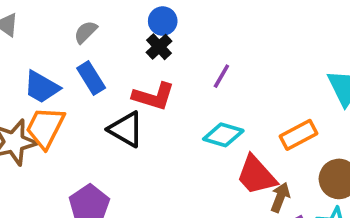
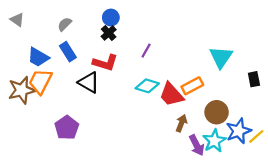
red trapezoid: (256, 175) -> (171, 95), moved

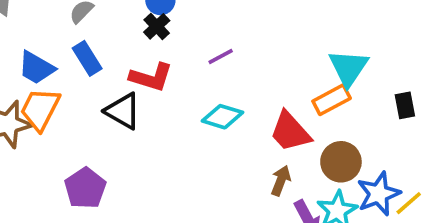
purple line: (146, 51) -> (221, 57), turned 32
orange rectangle: (192, 86) -> (332, 100), moved
red trapezoid: (171, 95) -> (290, 132), moved

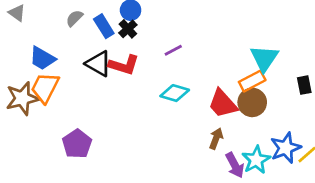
blue rectangle: (87, 58) -> (104, 26), moved
black triangle: (123, 111) -> (98, 64), moved
brown circle: (341, 162) -> (252, 102), moved

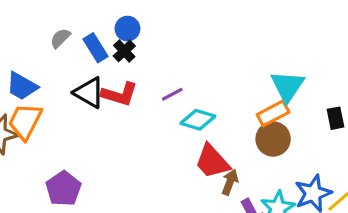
purple line: (173, 50) -> (172, 94), moved
cyan diamond: (175, 93) -> (198, 120), moved
red trapezoid: (223, 104) -> (212, 161), moved

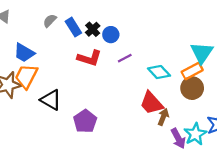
blue circle: (127, 29) -> (111, 35), moved
black triangle: (89, 93) -> (51, 100), moved
cyan diamond: (198, 120) -> (159, 72), moved, turned 30
purple pentagon: (63, 189) -> (85, 121), moved

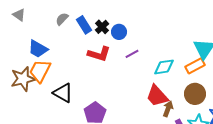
cyan diamond: (159, 72) -> (164, 67), turned -55
brown circle: (192, 88) -> (195, 94), moved

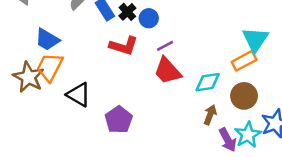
cyan diamond: (164, 67) -> (208, 82), moved
brown star: (23, 79) -> (28, 77), turned -30
red trapezoid: (157, 96) -> (168, 71), moved

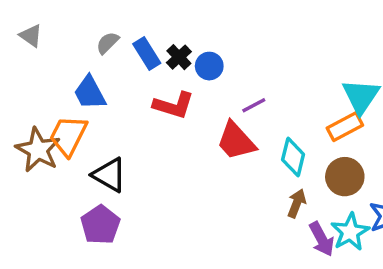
blue trapezoid: (47, 40) -> (90, 93), moved, turned 32
purple line: (165, 46) -> (254, 105), moved
cyan diamond: (208, 82) -> (293, 157), turned -68
purple pentagon: (119, 120) -> (100, 225), moved

